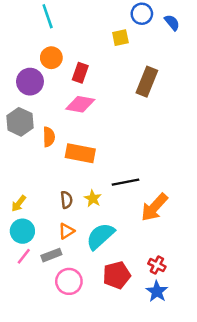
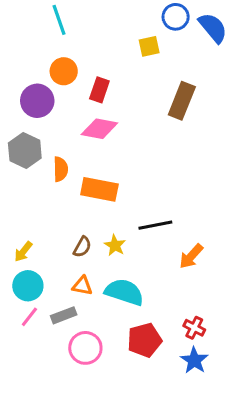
blue semicircle: (172, 23) -> (213, 28), size x1.5
brown semicircle: (66, 200) -> (82, 247), turned 36
orange arrow: (154, 207) -> (191, 256), size x0.7
orange triangle: (66, 231) -> (82, 286), turned 42
cyan semicircle: (100, 236) -> (124, 292), turned 60

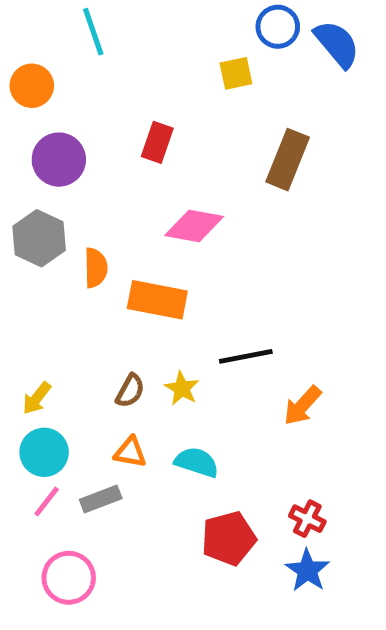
orange circle: (64, 71) -> (32, 86), moved
pink diamond: (99, 129) -> (194, 226), moved
cyan semicircle: (124, 292) -> (197, 462), size x0.7
pink circle: (85, 348) -> (69, 578), moved

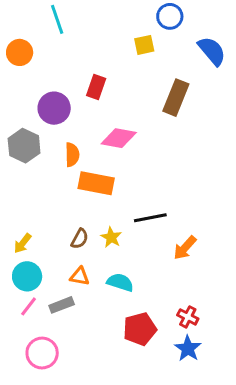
blue semicircle: (337, 44) -> (212, 51), moved
purple circle: (59, 160) -> (54, 108), moved
orange semicircle: (96, 268) -> (72, 155), moved

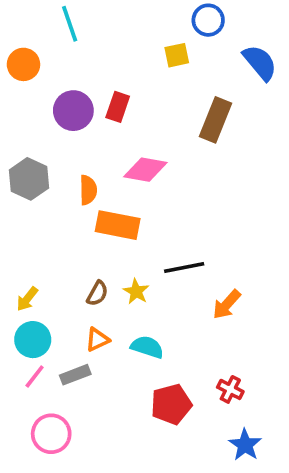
purple circle: (54, 108) -> (73, 111), moved
orange triangle: (80, 276) -> (97, 340), turned -35
blue star: (188, 348) -> (245, 445), moved

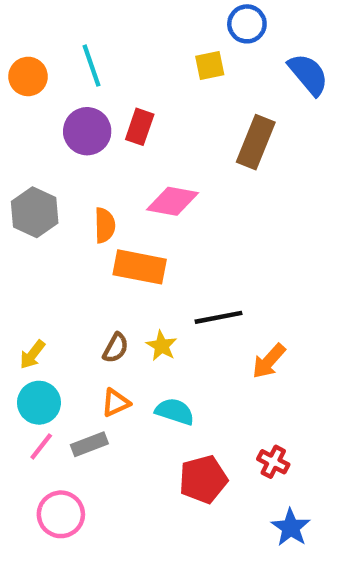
cyan line: (70, 24) -> (92, 66), moved

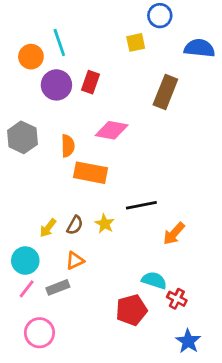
blue semicircle: (308, 74) -> (199, 48), turned -44
orange circle: (28, 76) -> (31, 57), moved
yellow arrow: (32, 355) -> (48, 228), moved
cyan semicircle: (175, 411) -> (154, 280), moved

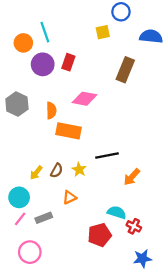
orange triangle: (75, 261) -> (69, 197), moved
blue star: (188, 341) -> (142, 259), turned 30

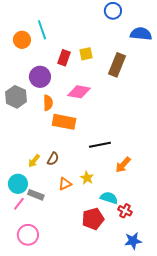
yellow square: (103, 32) -> (86, 54), moved
purple circle: (43, 64) -> (40, 77), moved
yellow star: (79, 169) -> (87, 178), moved
gray rectangle: (44, 218) -> (36, 195), moved, turned 42

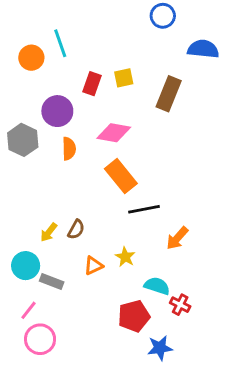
orange rectangle: (64, 122) -> (121, 176), moved, turned 40
pink line: (19, 204) -> (28, 310), moved
blue star: (133, 241) -> (160, 348), moved

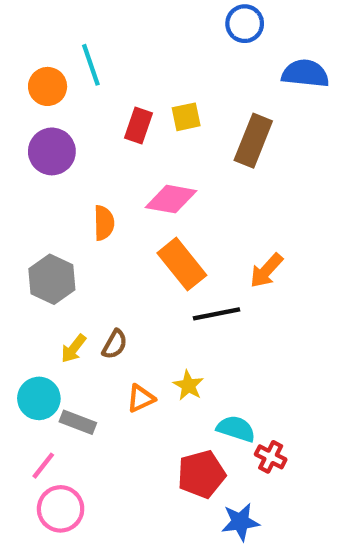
purple circle: (57, 111) -> (52, 151), moved
gray hexagon: (23, 140) -> (52, 279), moved
orange arrow: (177, 238) -> (266, 271), moved

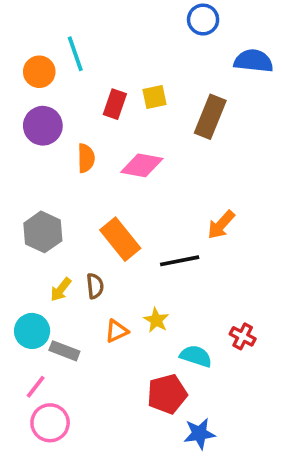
orange semicircle: (104, 223) -> (86, 158), moved
orange rectangle: (182, 264) -> (120, 239), moved
brown semicircle: (115, 344) -> (95, 286), turned -35
red cross: (271, 457) -> (243, 336), moved

